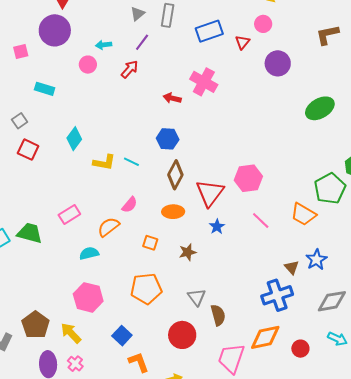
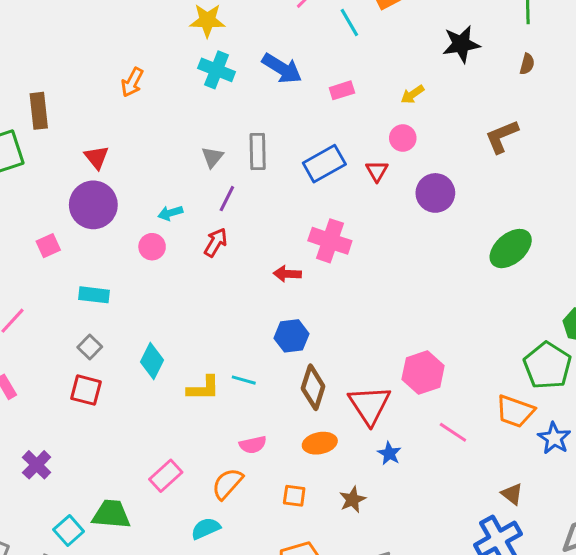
gray square: (20, 121) -> (90, 347), moved
pink semicircle: (130, 205) -> (253, 445), turned 48
blue star: (316, 260) -> (554, 438), moved

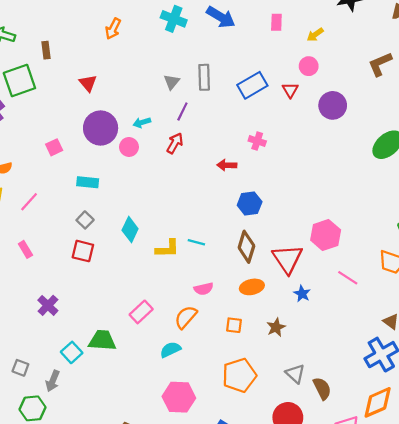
pink rectangle: (342, 90) -> (276, 22), moved, turned -70
brown rectangle: (39, 111) -> (46, 50), size x0.7
purple circle: (93, 205) -> (101, 128), moved
pink cross: (330, 241) -> (257, 141), size x0.6
blue hexagon: (292, 336) -> (250, 203), moved

